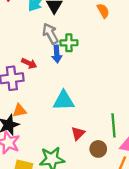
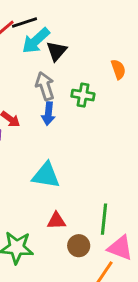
green cross: (69, 43) -> (83, 95), moved
red triangle: (78, 133) -> (56, 221), turned 32

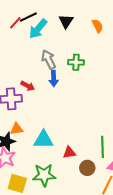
black triangle: (57, 51) -> (66, 21), moved
orange semicircle: (118, 69) -> (98, 26), moved
cyan triangle: (46, 175) -> (43, 140), moved

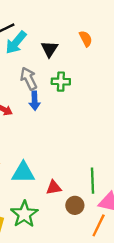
black triangle: (66, 21) -> (50, 49), moved
green star: (44, 175) -> (24, 214), turned -30

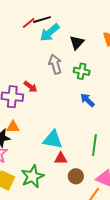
blue arrow: (35, 101) -> (87, 100), moved, turned 126
cyan triangle: (23, 173) -> (53, 139), moved
green line: (92, 181) -> (94, 145), moved

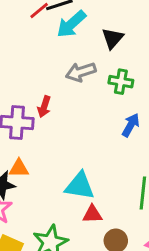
gray arrow: (55, 64) -> (81, 72), turned -90
red arrow: (31, 87) -> (44, 107), turned 72
blue arrow: (87, 100) -> (131, 125), turned 77

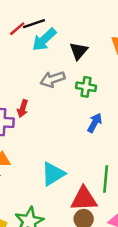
cyan triangle: (80, 186) -> (53, 174), turned -40
red triangle: (92, 214) -> (84, 199), moved, size x1.6

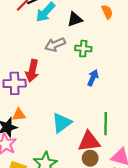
black triangle: (79, 51) -> (75, 19), turned 35
red arrow: (23, 109) -> (32, 71), size x1.5

